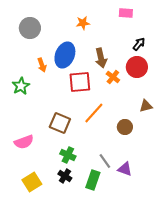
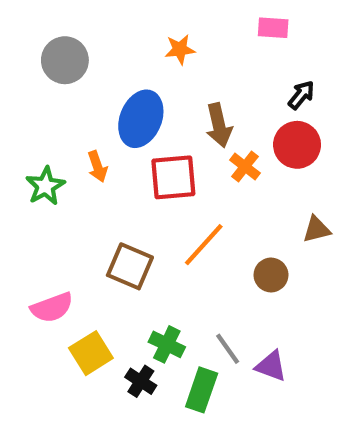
orange arrow: (42, 65) -> (97, 167), moved
green cross: (68, 155) -> (167, 344), moved
yellow square: (32, 182) -> (91, 353), moved

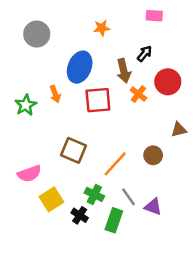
black arrow: (301, 95) -> (145, 54), moved
orange line: (204, 245) -> (115, 164), moved

